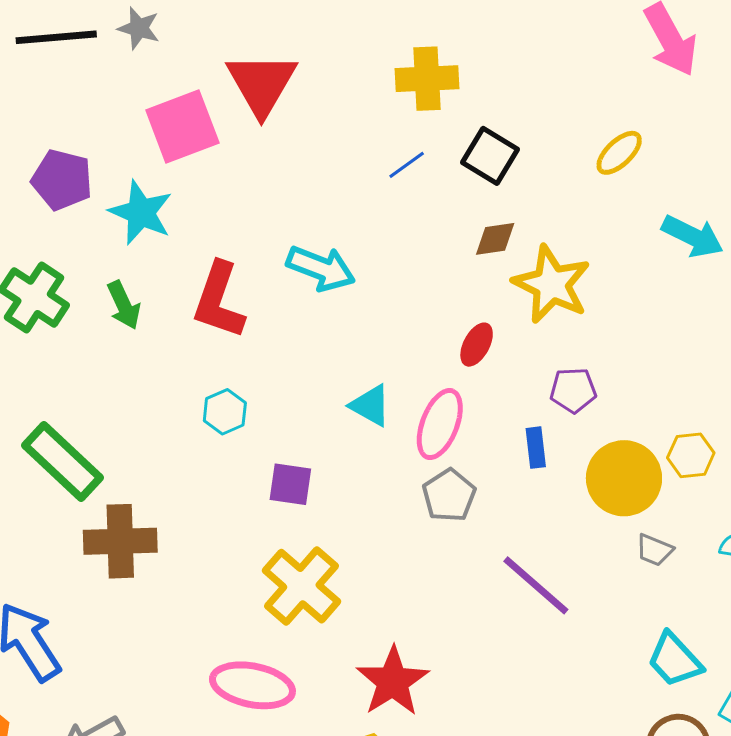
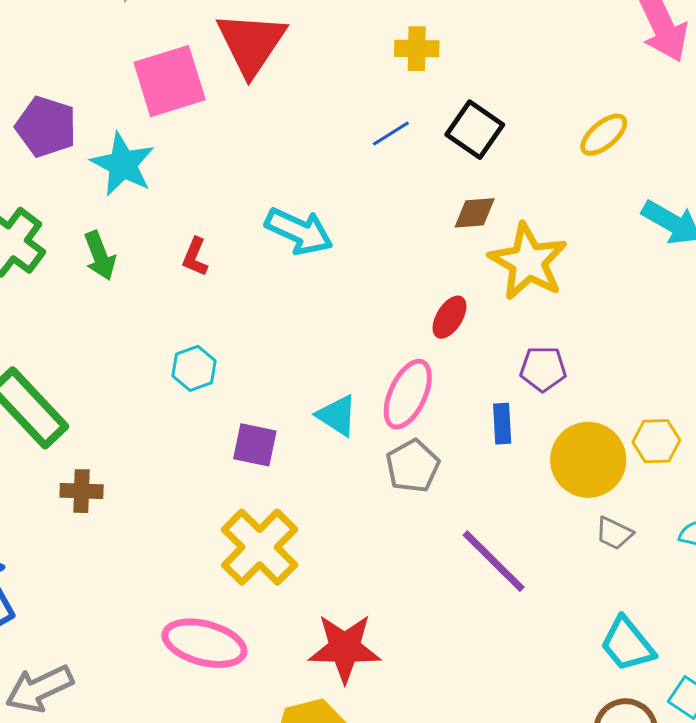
yellow cross: (427, 79) -> (417, 49), size x0.7
red L-shape: (219, 300) -> (195, 257), size x0.5
cyan triangle: (370, 405) -> (337, 415), moved
brown cross: (120, 541) -> (82, 491), size x0.6
red star: (393, 681) -> (345, 648), turned 30

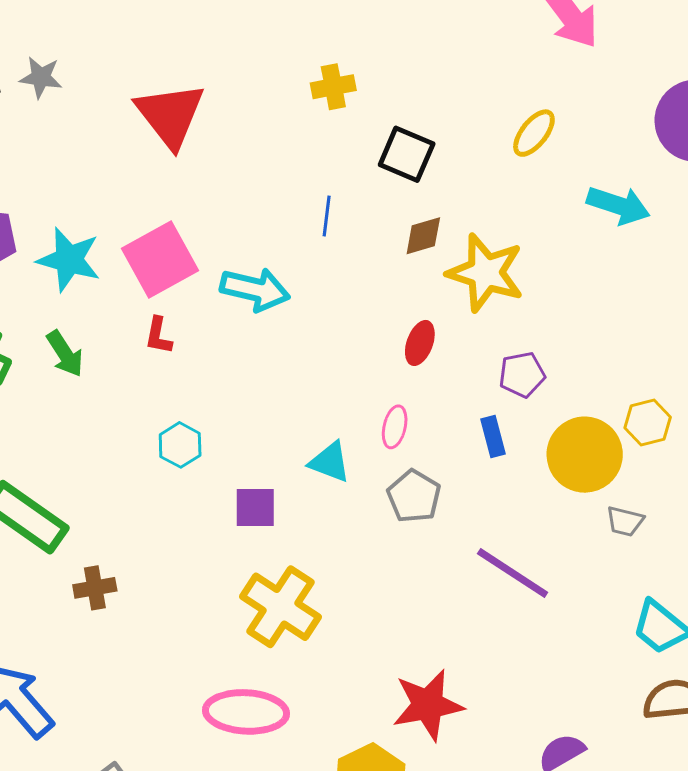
pink square: (170, 81) -> (160, 260), moved
blue line: (391, 133) -> (327, 216), moved, turned -39
pink ellipse: (408, 394) -> (395, 427), size x0.6
red star: (345, 648) -> (428, 705), moved

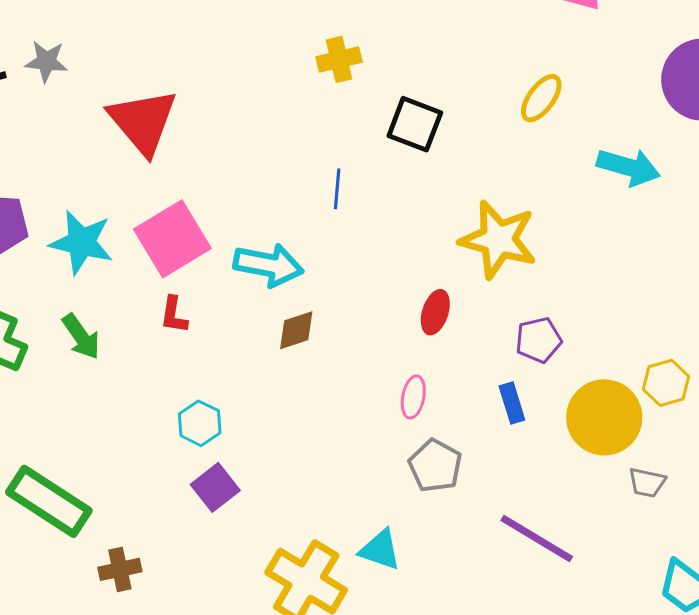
red triangle: (170, 115) -> (143, 122), moved
brown diamond: (423, 236) -> (296, 330), moved
cyan triangle: (330, 462) -> (380, 550), moved
purple square: (255, 508) -> (215, 487), moved, turned -36

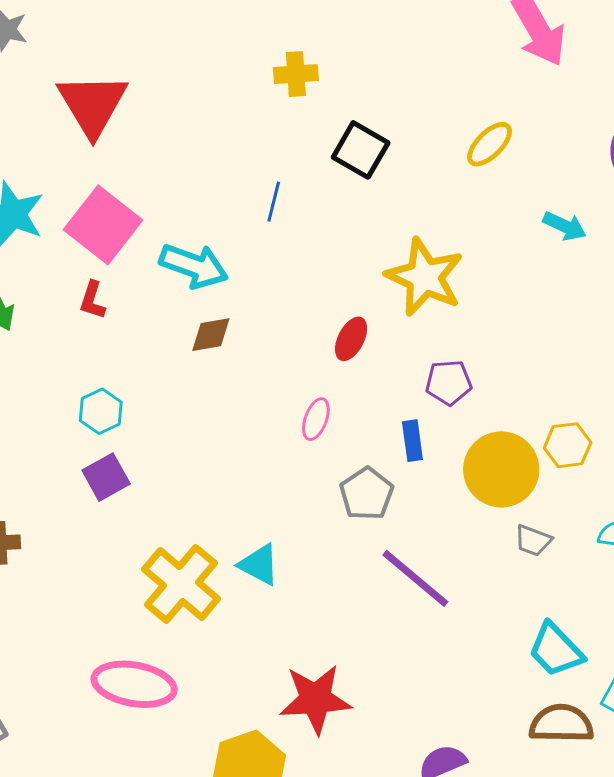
cyan arrow: (628, 167) -> (565, 226), size x0.7
pink square: (172, 239) -> (103, 225), turned -30
gray pentagon: (435, 466) -> (367, 494), moved

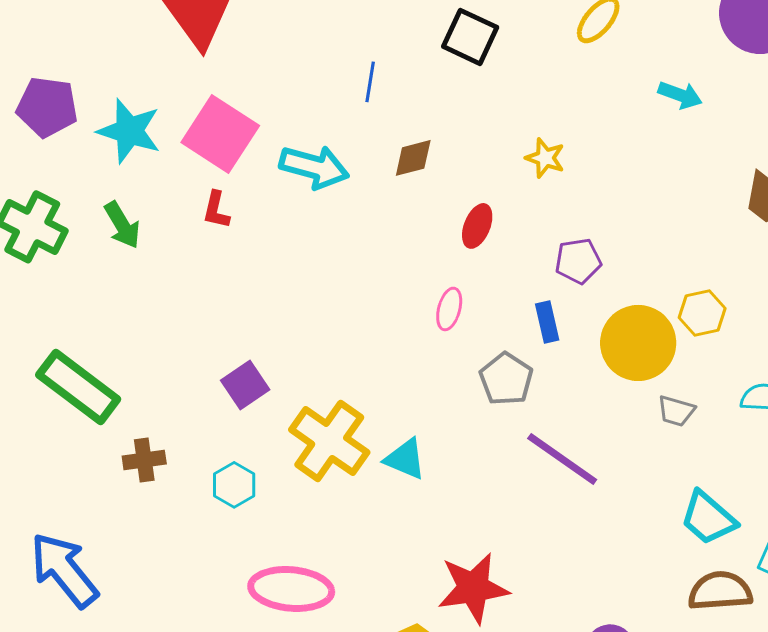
blue line: (274, 202) -> (370, 82), moved
yellow star: (425, 277) -> (545, 158), size x0.5
brown diamond: (211, 335) -> (413, 158), moved
cyan hexagon: (101, 411) -> (234, 485), moved
yellow cross: (181, 584) -> (329, 441), moved

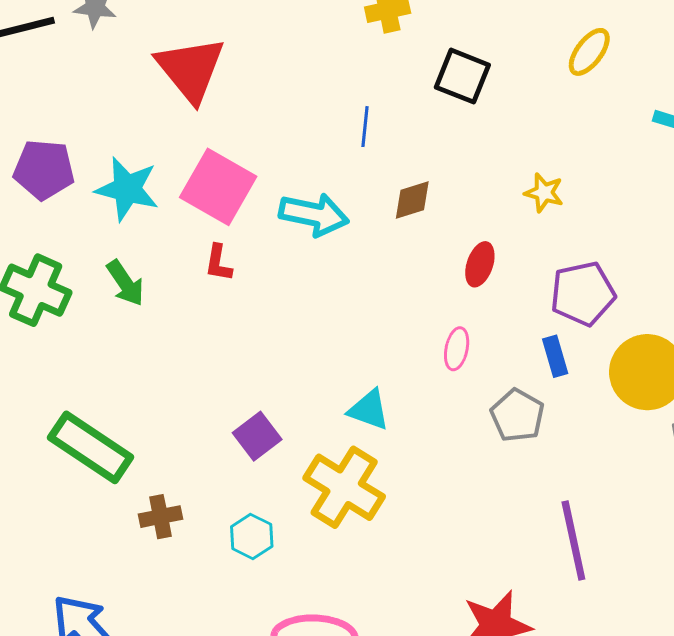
purple pentagon: (578, 261) -> (583, 294), size x1.4
cyan triangle: (405, 459) -> (369, 410), moved
purple line: (562, 459) -> (573, 541), moved, turned 46

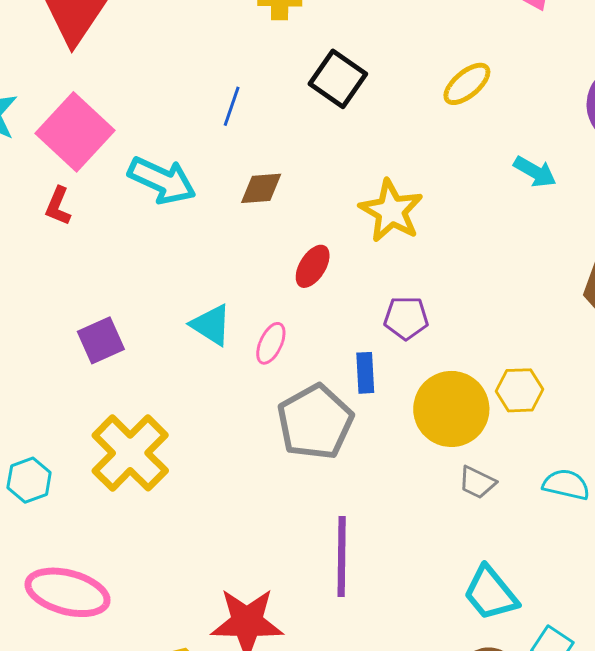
yellow star: (544, 193) -> (391, 211), size x1.6
purple pentagon: (583, 294) -> (406, 318), size x0.7
cyan triangle: (369, 410) -> (211, 325), moved
gray pentagon: (517, 415) -> (315, 422), size x1.4
purple square: (257, 436) -> (101, 340), moved

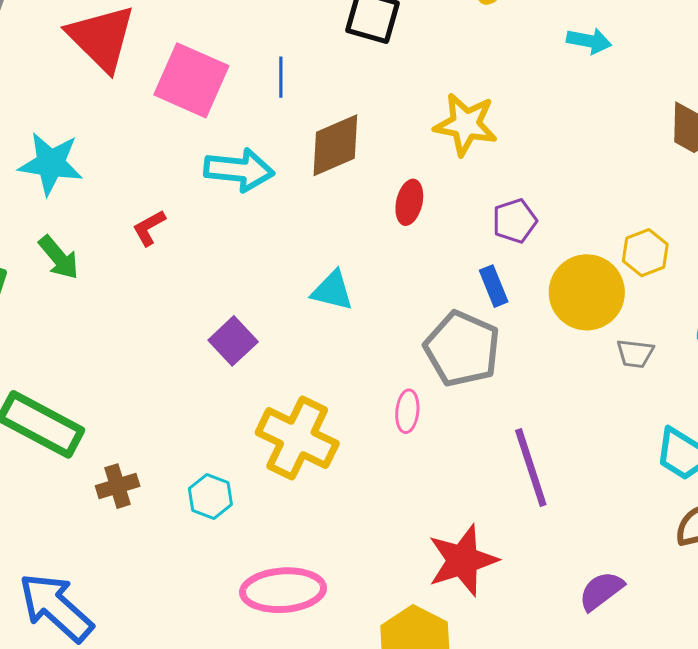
pink square: (75, 132) -> (191, 80), moved
brown diamond: (261, 188) -> (335, 145), size x1.5
red L-shape: (58, 206) -> (149, 228), turned 57
pink ellipse: (271, 343) -> (407, 411), moved

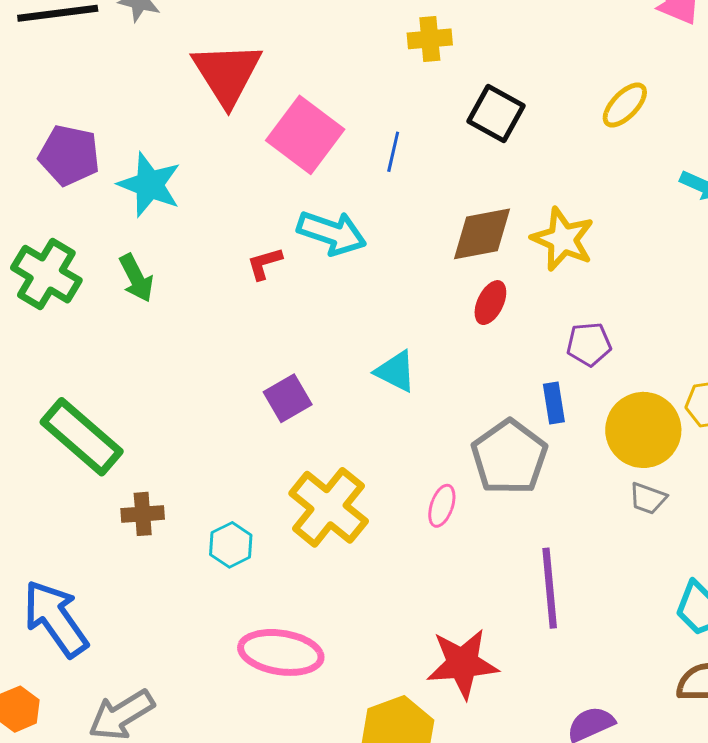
brown diamond: (335, 145) -> (482, 234), moved
red L-shape: (149, 228) -> (265, 263), moved
gray trapezoid: (635, 354) -> (648, 498), moved

